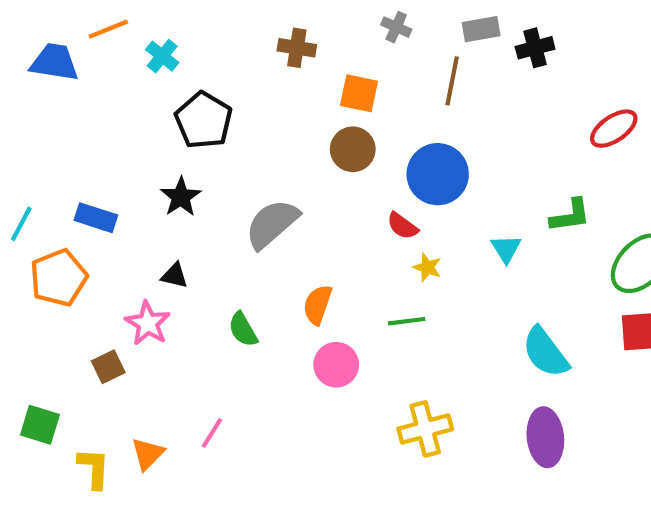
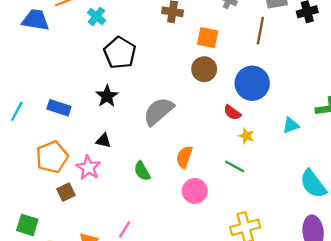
cyan triangle: (506, 249) -> (291, 125), turned 42
orange pentagon: (59, 278) -> (52, 157), moved
green line: (407, 321) -> (235, 166), turned 36

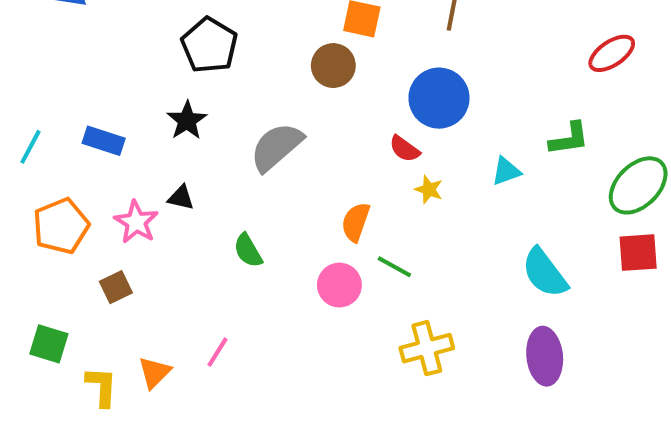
brown circle: (204, 69) -> (333, 66), moved
orange pentagon: (52, 157) -> (61, 226), moved
orange semicircle: (184, 157) -> (356, 222), moved
green line: (235, 166) -> (394, 267), moved
pink star: (88, 168) -> (136, 222), moved

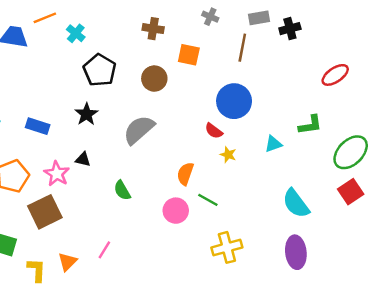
brown circle: (333, 66) -> (154, 79), moved
red square: (638, 253) -> (351, 192), turned -30
brown square: (116, 287) -> (45, 212), size x1.8

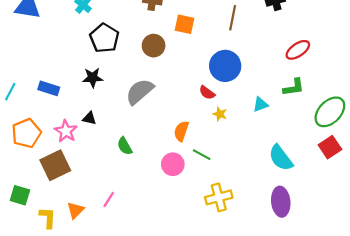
red ellipse: (335, 75) -> (298, 50), moved
black star: (87, 114) -> (93, 78), turned 30

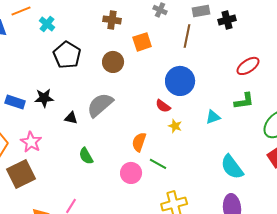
orange square: (185, 24) -> (142, 42), turned -30
black star: (93, 78) -> (44, 98), moved
black triangle: (89, 118) -> (71, 118), moved

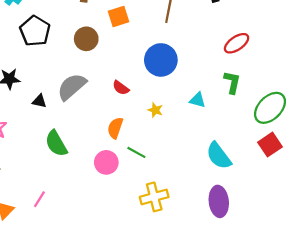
green L-shape: (244, 101) -> (232, 82), turned -70
red semicircle: (163, 106) -> (121, 88), moved
cyan triangle: (213, 117) -> (198, 100), turned 35
green semicircle: (86, 156) -> (56, 143), size x1.4

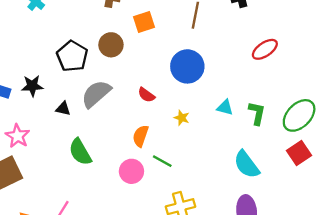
black pentagon: (35, 31) -> (72, 56), moved
green L-shape: (232, 82) -> (257, 113), moved

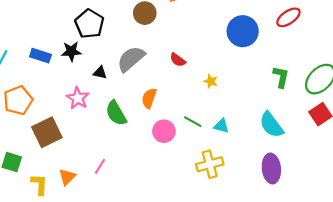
black pentagon: (72, 56) -> (89, 24), moved
blue circle: (187, 66) -> (243, 31), moved
cyan triangle: (225, 107) -> (221, 126), moved
pink star: (18, 136) -> (78, 98), moved
orange semicircle: (141, 136) -> (149, 98), moved

